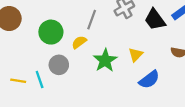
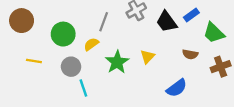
cyan line: (40, 80) -> (83, 88), moved
blue semicircle: (149, 80) -> (177, 88), moved
yellow line: (18, 81) -> (34, 61), moved

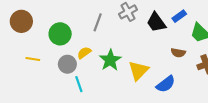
yellow semicircle: (91, 44) -> (84, 53), moved
yellow triangle: (147, 57) -> (138, 70), moved, size x1.5

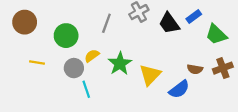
brown semicircle: (178, 53) -> (195, 69), moved

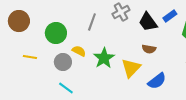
yellow semicircle: (92, 56) -> (79, 51), turned 64
brown semicircle: (195, 69) -> (149, 49), moved
cyan line: (86, 89) -> (66, 88), moved, turned -35

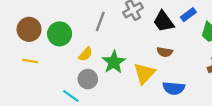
brown circle: (19, 21) -> (29, 29), moved
yellow semicircle: (79, 51) -> (86, 54), turned 104
gray circle: (63, 62) -> (88, 79), moved
blue semicircle: (157, 81) -> (174, 88), turned 42

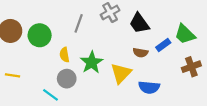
blue rectangle: (188, 15) -> (163, 45), moved
yellow semicircle: (86, 54) -> (65, 55), turned 128
yellow line: (30, 61) -> (12, 75), moved

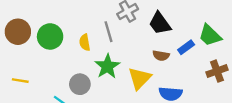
gray line: (79, 23) -> (109, 32), moved, turned -36
yellow semicircle: (65, 55) -> (85, 42), moved

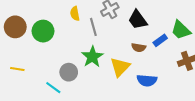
yellow semicircle: (85, 42) -> (75, 14), moved

